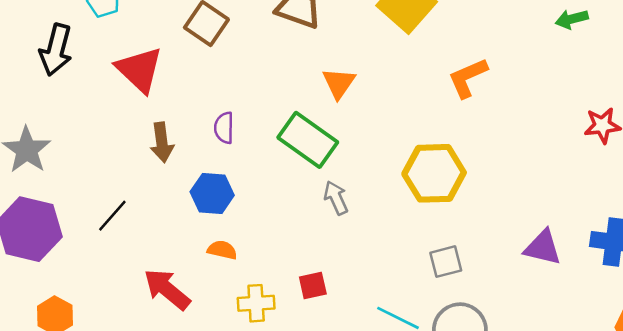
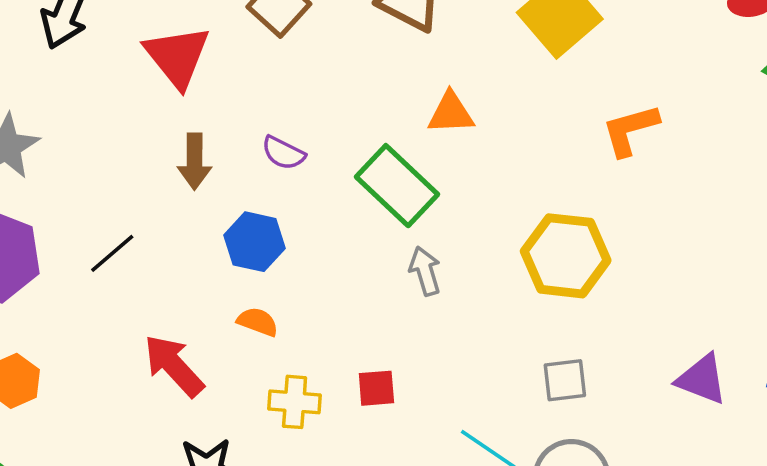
orange triangle: (339, 83) -> (451, 113), turned 45
purple semicircle: (224, 128) -> (283, 153), turned -72

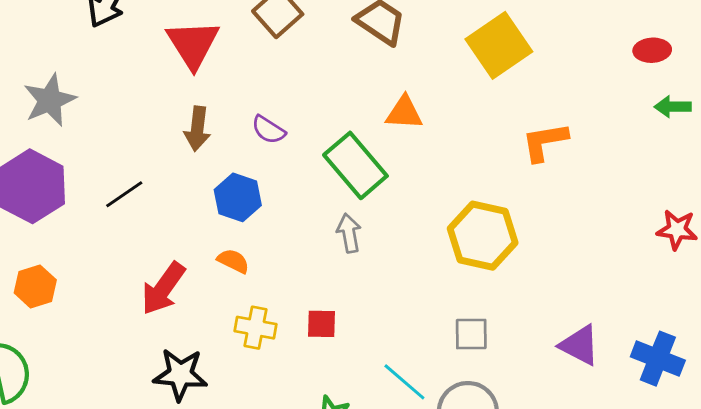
gray arrow: (425, 271) -> (349, 233), moved
red arrow: (174, 366) -> (163, 288), turned -108

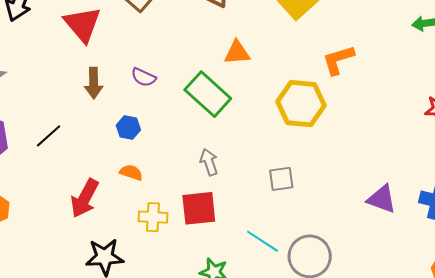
blue hexagon: (238, 197) -> (128, 128), size x0.7
gray arrow: (349, 233) -> (209, 162), moved
yellow hexagon: (483, 236) -> (301, 104), moved
red square: (321, 324) -> (199, 208), size x1.6
gray square: (471, 334) -> (281, 179), moved

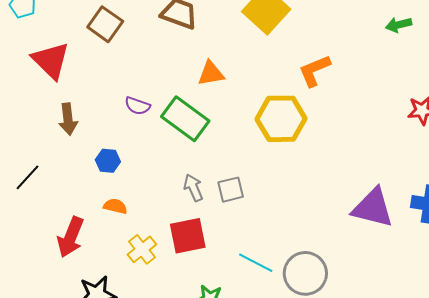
purple semicircle: (144, 77) -> (137, 106), moved
gray square: (281, 179) -> (231, 190), moved
purple triangle: (382, 199) -> (373, 208), size x1.4
yellow cross: (153, 217) -> (142, 249), turned -36

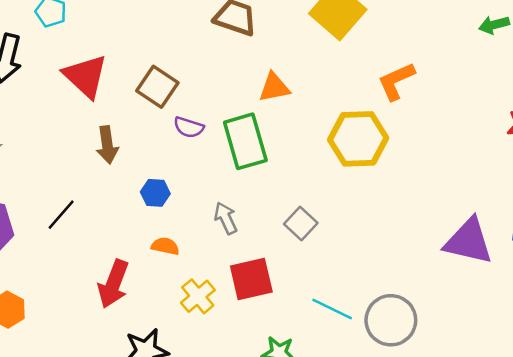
brown square: (105, 24) -> (157, 87), moved
green rectangle: (185, 119) -> (245, 141), turned 39
gray arrow: (193, 188) -> (226, 218), moved
gray square: (231, 190) -> (301, 223), turned -32

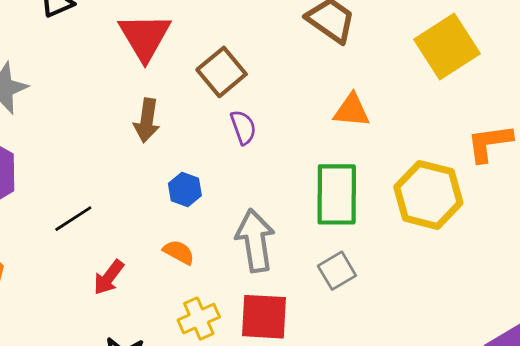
purple semicircle: (189, 127) -> (243, 127), turned -144
green rectangle: (245, 141) -> (337, 194), moved
black line: (61, 215) -> (73, 219), moved
gray arrow: (226, 218) -> (255, 241), size x1.6
red arrow: (113, 284) -> (109, 277), size x0.7

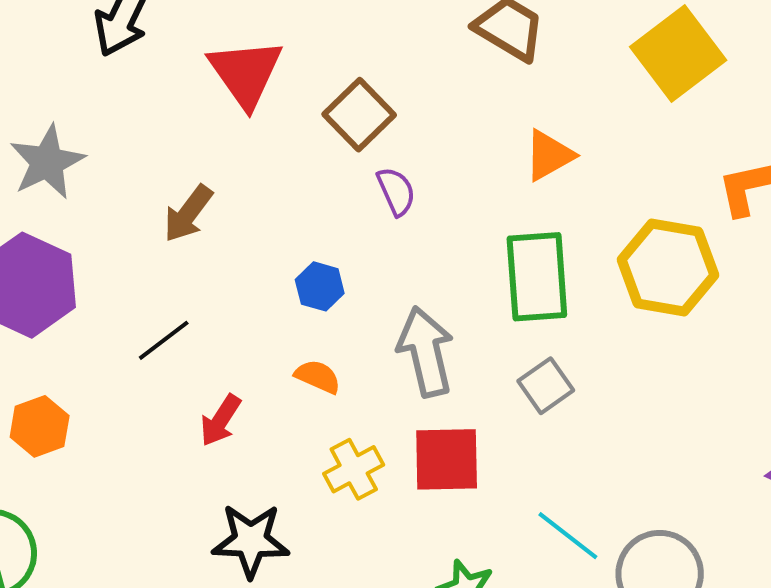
orange triangle: (352, 110) -> (549, 155), turned -30
brown arrow: (147, 120) -> (188, 214), moved, turned 33

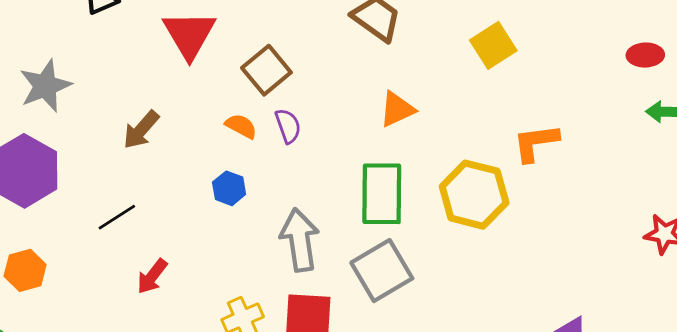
yellow square: (678, 54) -> (493, 45), size x0.7
orange semicircle: (318, 377) -> (241, 126), moved
gray square: (546, 386) -> (382, 271), size x1.6

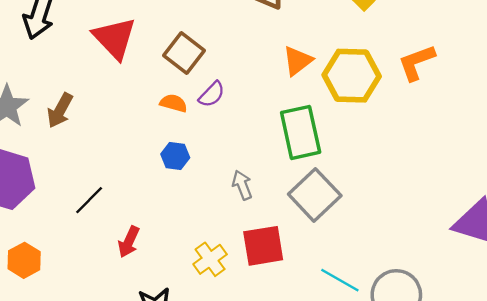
purple semicircle: (288, 126) -> (212, 94), turned 76
brown arrow: (141, 130) -> (60, 110), moved
yellow hexagon: (474, 195) -> (352, 76), moved
gray arrow: (300, 240) -> (242, 185), size x0.6

